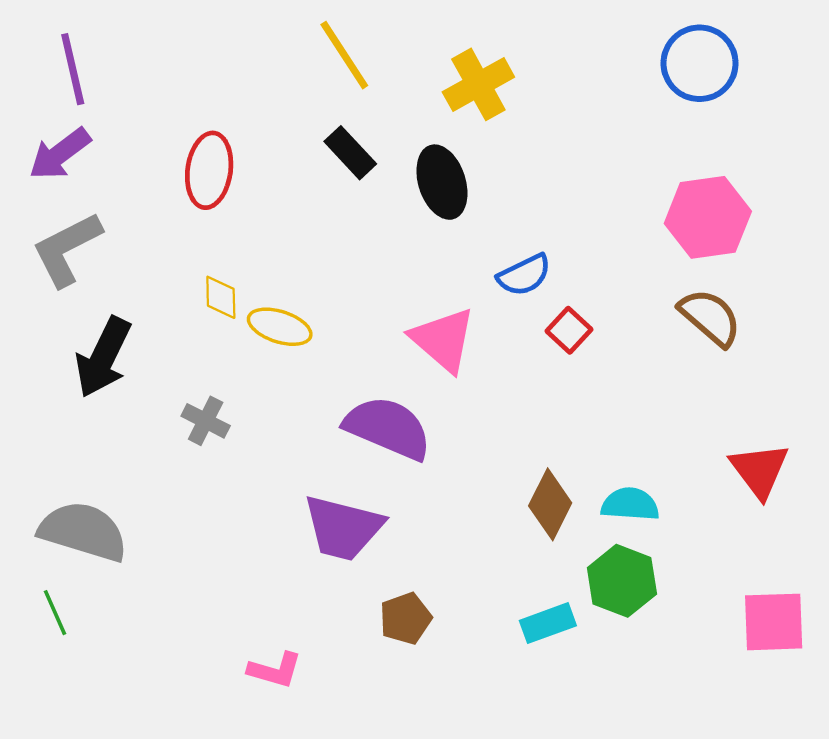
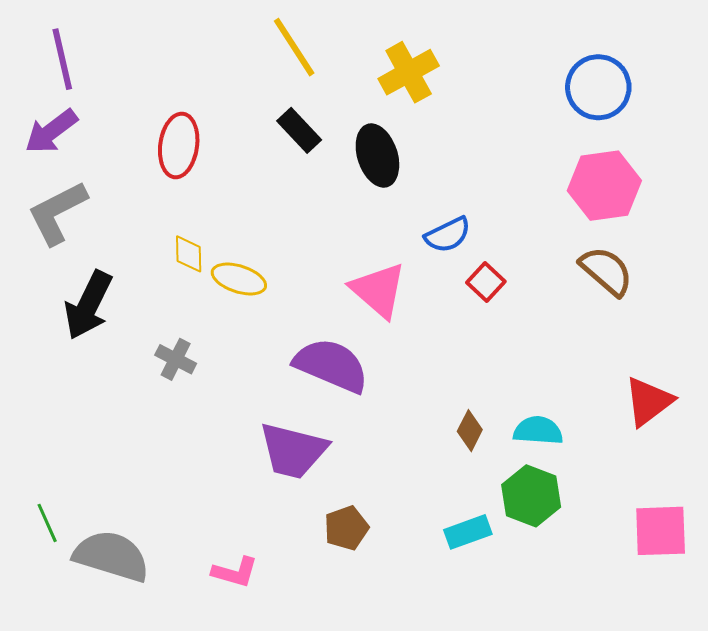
blue circle: (700, 63) -> (598, 87), moved
red triangle: (760, 470) -> (648, 401), turned 30
brown diamond: (550, 504) -> (470, 431), size x0.7
gray semicircle: (83, 531) -> (111, 556), moved

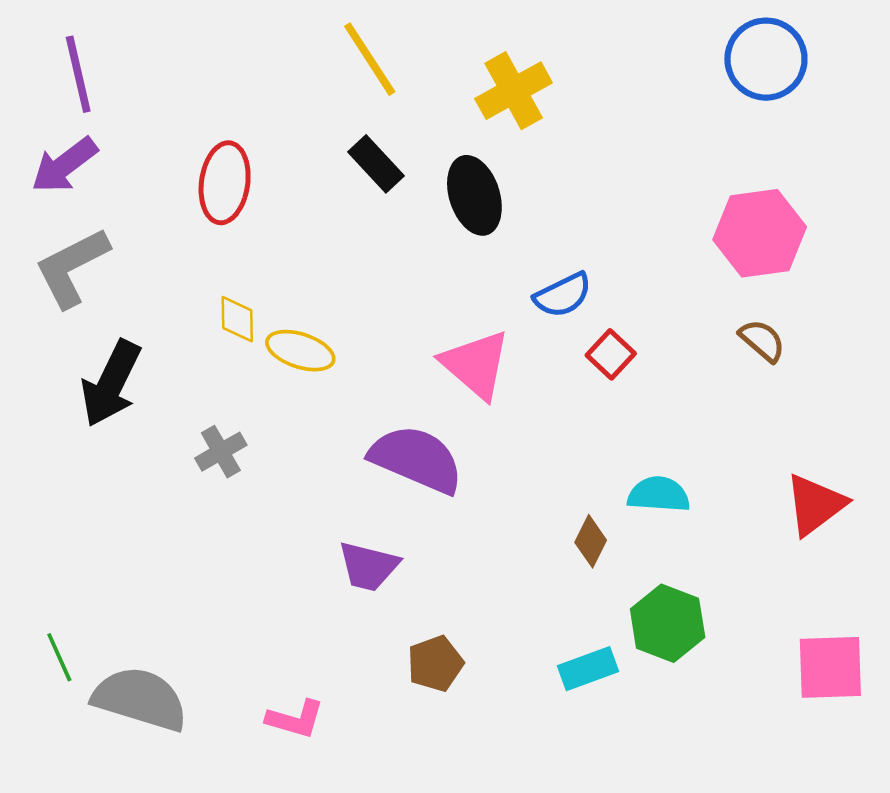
blue circle: (598, 87) -> (766, 59), moved
brown semicircle: (606, 271) -> (762, 341), size x0.7
gray cross: (176, 359) -> (221, 452), turned 33
cyan semicircle: (538, 431) -> (659, 494), moved
purple trapezoid: (293, 451) -> (368, 566), size x0.7

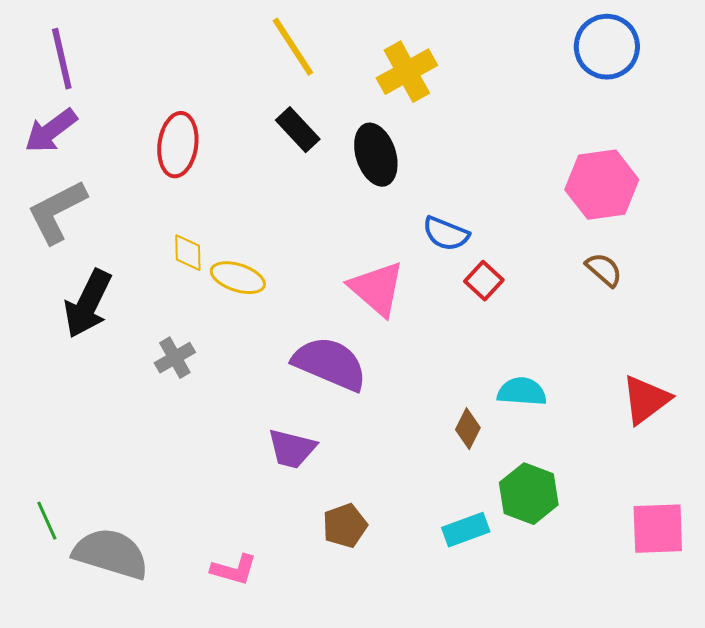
blue semicircle: (563, 295) -> (446, 234), turned 48

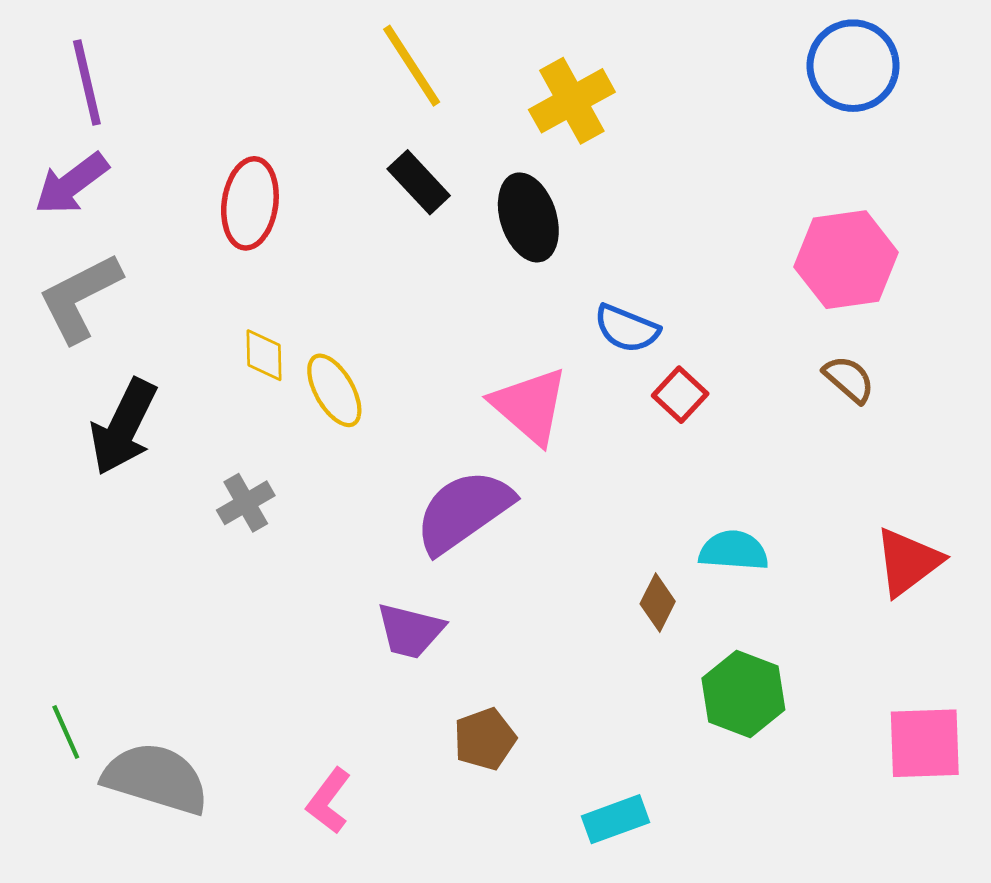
yellow ellipse: (238, 278) -> (334, 390), turned 42
purple semicircle: (330, 364) -> (464, 511), turned -58
cyan rectangle: (466, 530) -> (615, 819), moved
pink L-shape: (234, 570) -> (329, 801), turned 111

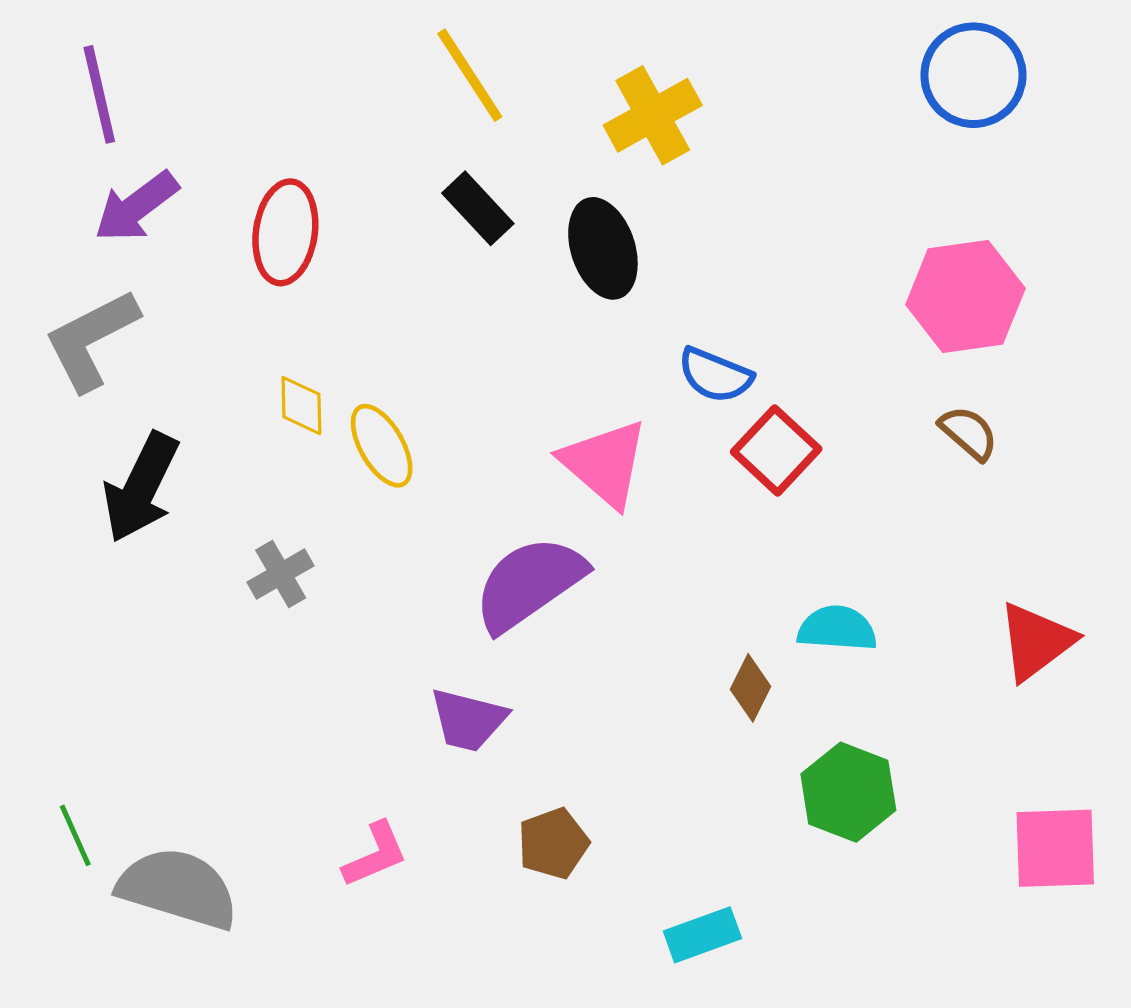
purple arrow: (71, 184) -> (136, 207), moved
red square: (680, 395) -> (776, 450), size x1.4
pink L-shape: (329, 801) -> (375, 855), moved, turned -150

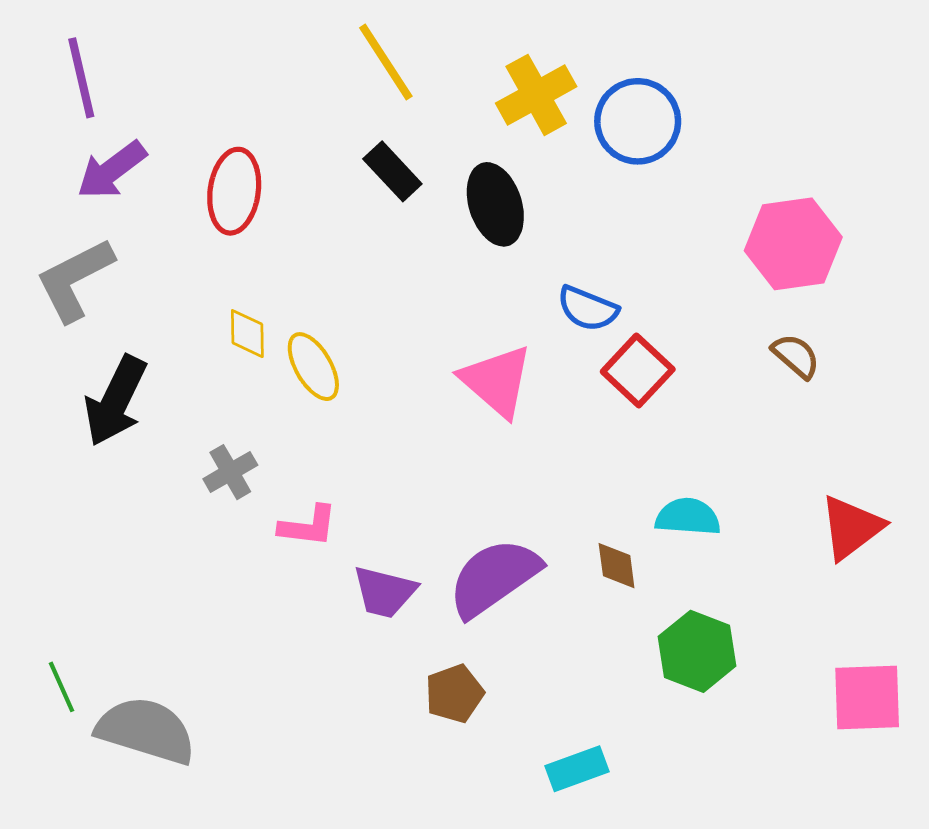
blue circle: (973, 75) -> (638, 121), moved
purple semicircle: (529, 584) -> (494, 578), moved
brown diamond: (751, 688) -> (617, 566), turned -34
pink L-shape: (375, 855) -> (308, 526), moved, turned 30

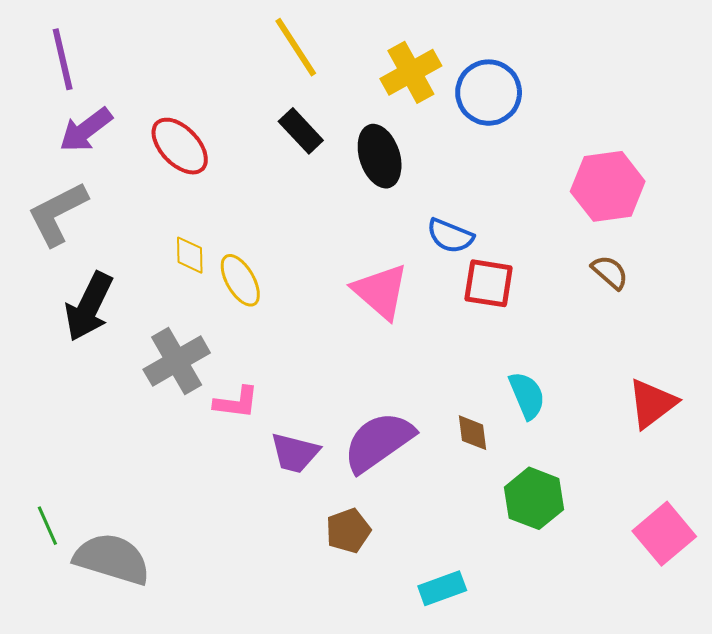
red ellipse: (234, 191) -> (180, 146), turned -52
red square: (638, 371) -> (489, 283), turned -34
gray cross: (230, 472) -> (177, 361), size x1.6
cyan semicircle: (688, 517) -> (527, 395), turned 63
pink square: (867, 697) -> (664, 534), turned -38

